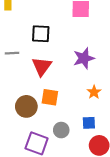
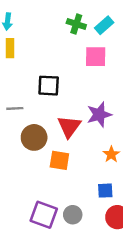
red triangle: (42, 66) -> (69, 127), moved
brown circle: (26, 106) -> (34, 137), moved
gray circle: (61, 130) -> (73, 215), moved

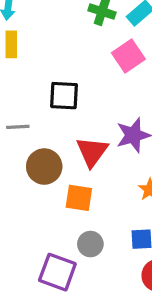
pink square: (96, 57) -> (128, 56), turned -35
gray circle: (73, 215) -> (90, 244), moved

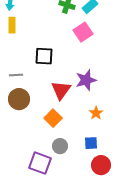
brown circle: (44, 167) -> (19, 99), moved
orange square: (79, 198) -> (53, 118), turned 36

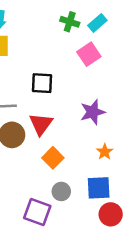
red triangle: (61, 90) -> (41, 124), moved
blue square: (91, 143) -> (99, 188), size x1.5

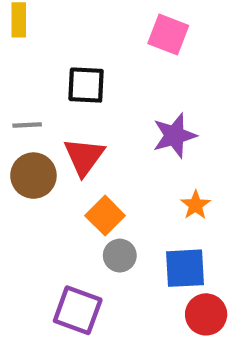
pink square: (89, 54) -> (168, 35), turned -35
gray circle: (61, 191) -> (120, 256), moved

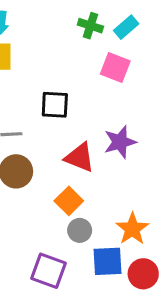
red triangle: (84, 157) -> (80, 157), moved, turned -44
orange star: (196, 205) -> (132, 229), moved, size x1.5
blue square: (185, 268) -> (108, 261), moved

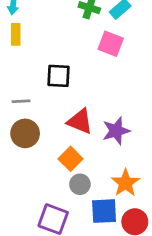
purple star: (120, 142) -> (116, 131), moved

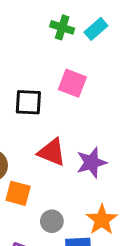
pink square: (111, 44) -> (72, 83), moved
orange square: (71, 159) -> (18, 193), moved, turned -30

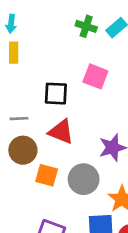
red triangle: (52, 152) -> (61, 132), moved
gray circle: (52, 221) -> (84, 179), moved, size x1.5

